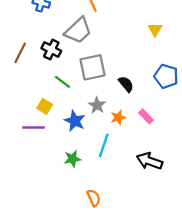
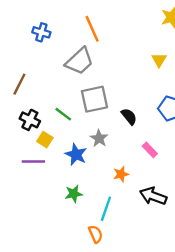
black cross: (51, 50) -> (30, 120), moved
orange star: (118, 118) -> (121, 174), moved
cyan line: (104, 145) -> (106, 209), moved

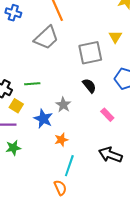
gray square: (94, 99) -> (90, 53), moved
green line: (63, 114) -> (32, 84), turned -42
orange star: (121, 174) -> (61, 140), moved
green star: (74, 194) -> (13, 148), moved

